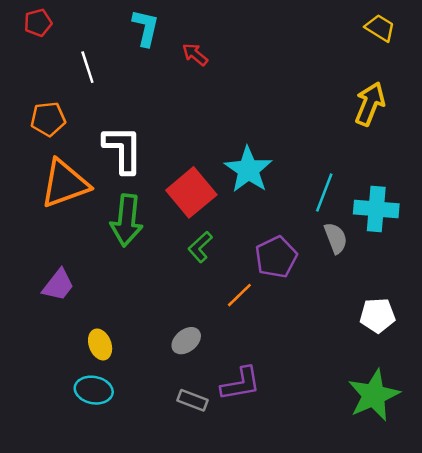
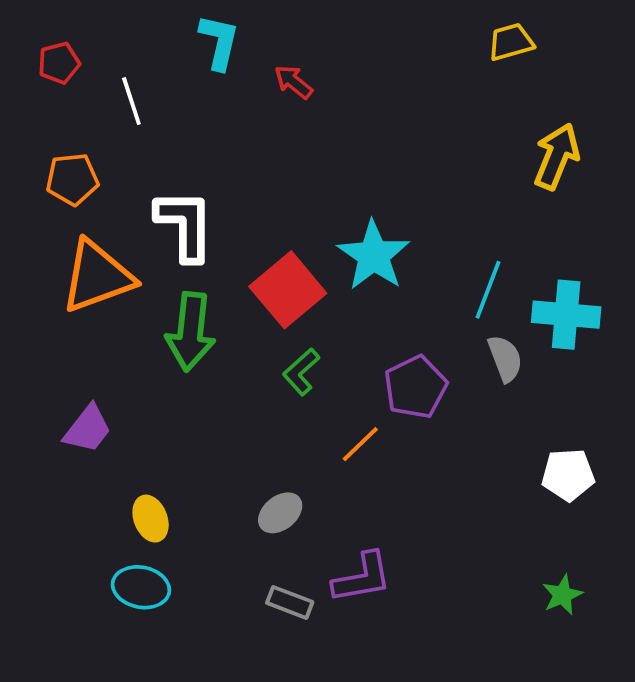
red pentagon: (38, 23) -> (59, 63), moved
yellow trapezoid: (380, 28) -> (511, 42), moved, turned -48
green star: (374, 395) -> (562, 595), size x0.5

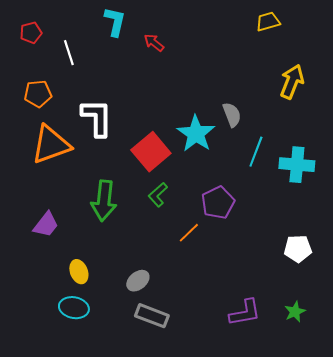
green arrow: (191, 332) -> (104, 201), moved
gray semicircle: (505, 358) -> (232, 115), moved
gray ellipse: (280, 513) -> (138, 281), moved
purple L-shape: (362, 578) -> (245, 313), moved
gray rectangle: (290, 602) -> (152, 316), size x1.4

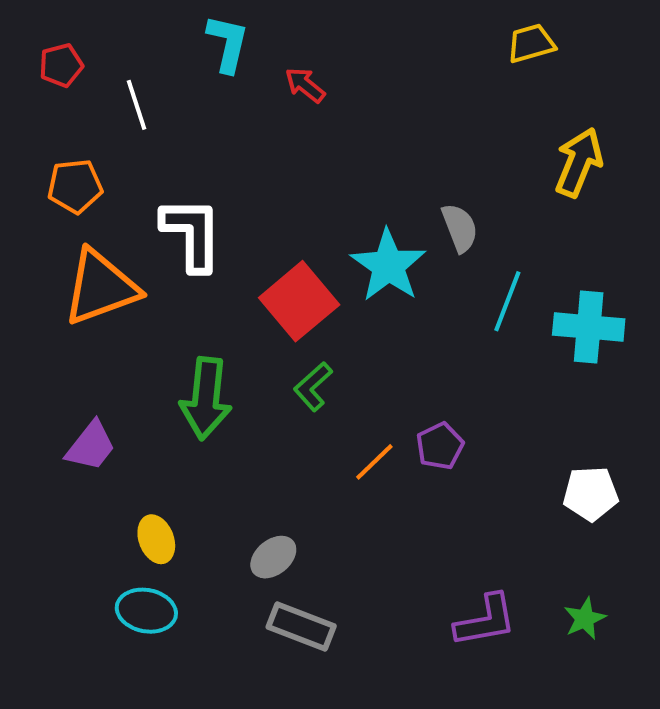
purple pentagon: (218, 203) -> (440, 446), moved, size x0.7

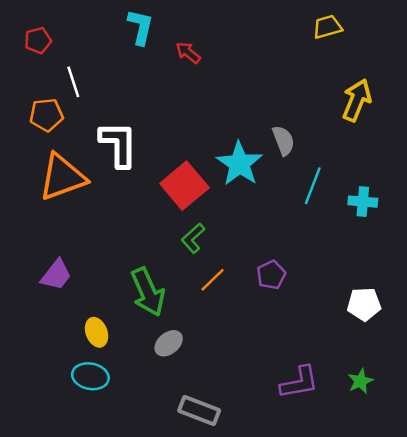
white line: (136, 105) -> (73, 82), moved
cyan cross: (589, 327) -> (363, 202), size x0.7
green arrow: (206, 398) -> (148, 292), moved, turned -30
orange line: (374, 462) -> (213, 280), moved
gray rectangle: (301, 627) -> (199, 410), moved

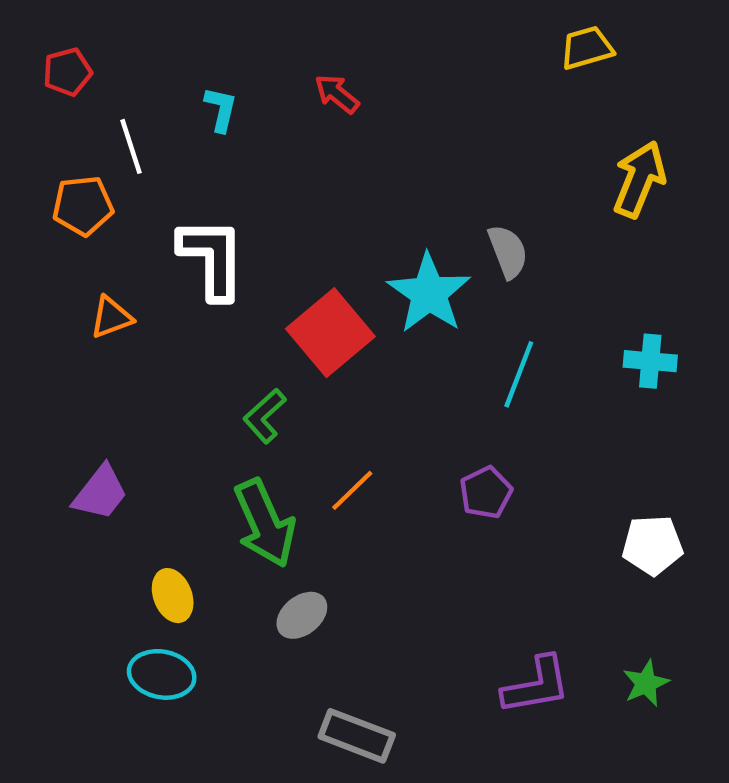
cyan L-shape: (140, 27) -> (221, 109), moved, size x0.7
orange triangle: (62, 177) -> (111, 317), size x0.5
cyan line: (313, 186) -> (519, 374), moved
green L-shape: (193, 238) -> (265, 416), moved
orange line: (213, 280) -> (352, 490), moved

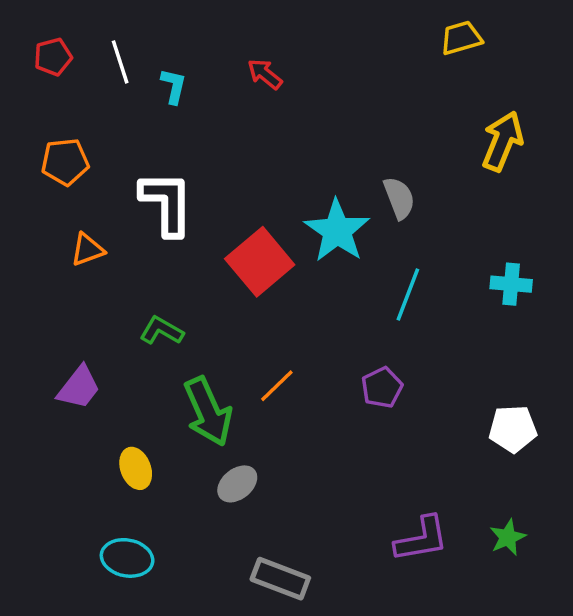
white line: (131, 146) -> (120, 62), moved
green L-shape: (265, 416) -> (162, 331), moved, turned 72
cyan ellipse: (162, 674) -> (127, 558), moved

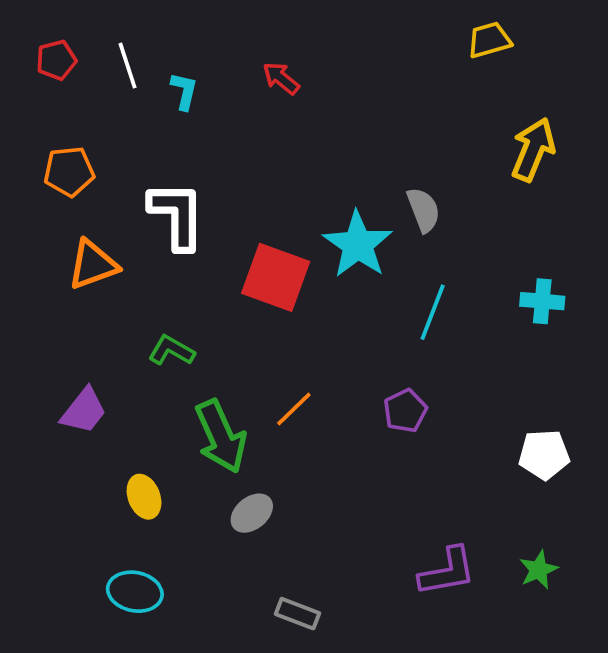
orange triangle: (87, 250) -> (93, 265), size x1.4
red square: (260, 262) -> (276, 277), turned -30
gray rectangle: (280, 579) -> (297, 614), size x0.7

